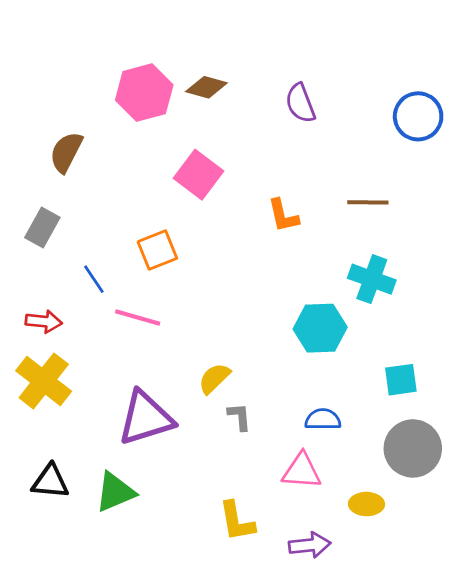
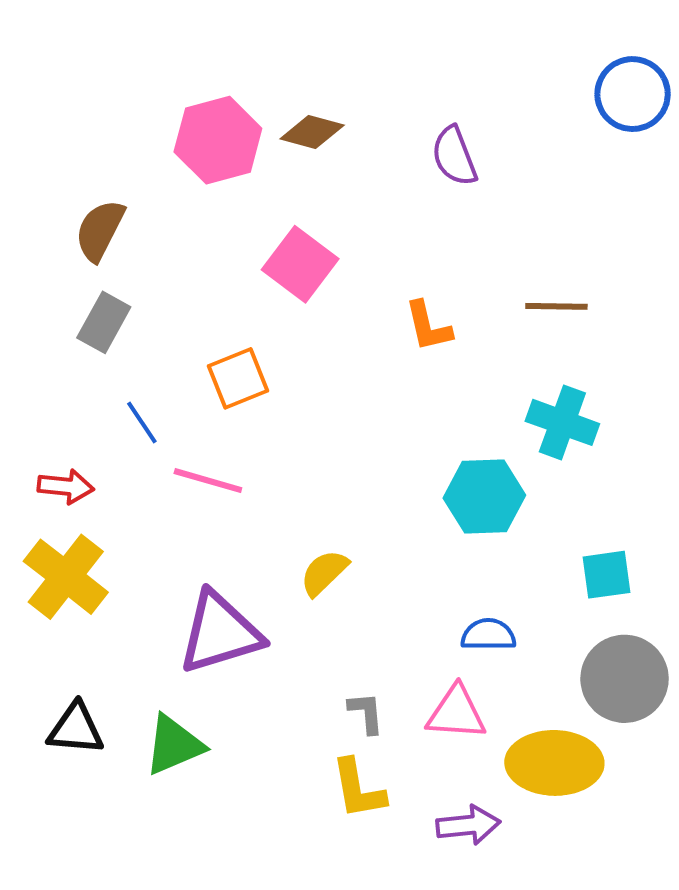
blue circle: (418, 116) -> (633, 94), moved
gray rectangle: (42, 228) -> (104, 322), moved
gray L-shape: (239, 417) -> (366, 713), moved
yellow ellipse: (366, 504) -> (554, 763), size x1.8

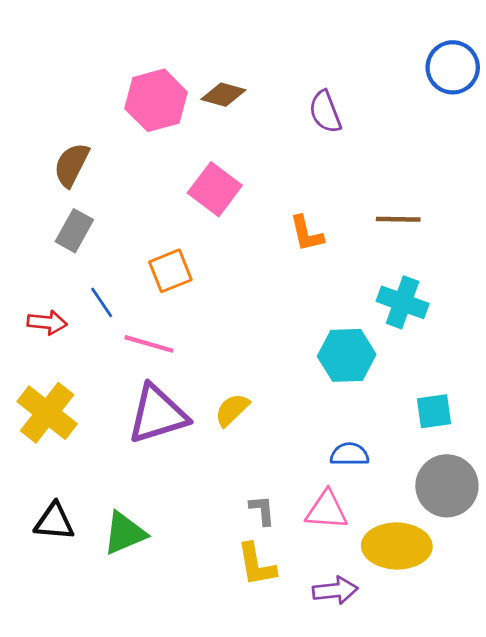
red arrow: (66, 487) -> (47, 322), moved
purple triangle: (220, 633) -> (157, 414), moved

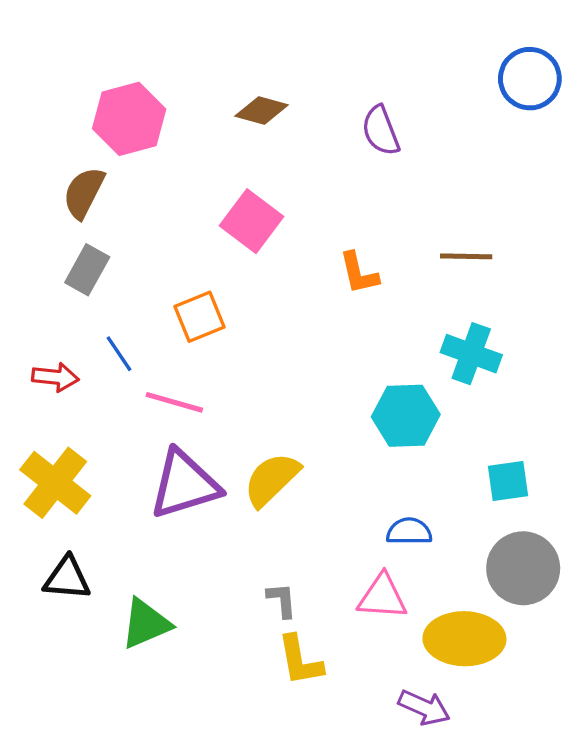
pink hexagon: (156, 100) -> (129, 119), moved
yellow semicircle: (232, 410) -> (272, 479), size x1.4
gray L-shape: (262, 510) -> (282, 600), moved
black triangle: (54, 522) -> (67, 578), moved
purple arrow: (335, 590) -> (424, 707), moved, turned 30

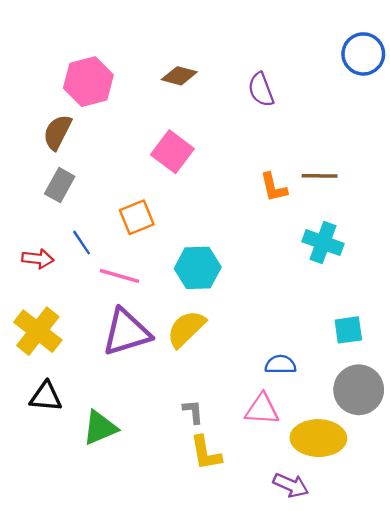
orange L-shape: (359, 273) -> (274, 187), moved
cyan hexagon: (406, 416) -> (198, 268), moved

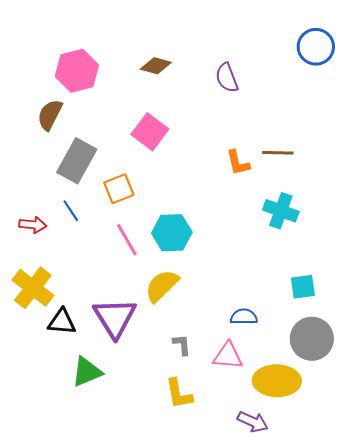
gray rectangle: (60, 185) -> (77, 161), moved, size x1.5
pink line: (119, 276) -> (127, 240), moved, turned 44
purple triangle: (126, 332) -> (115, 318), moved, turned -45
black triangle: (46, 397) -> (62, 322), moved
gray L-shape: (193, 412) -> (182, 345), moved

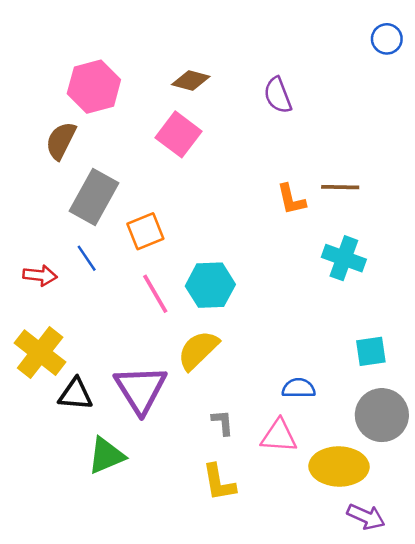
blue circle: (316, 47) -> (387, 39), moved, size x0.7
pink square: (150, 132) -> (178, 134), moved
purple arrow: (253, 422) -> (366, 517), moved

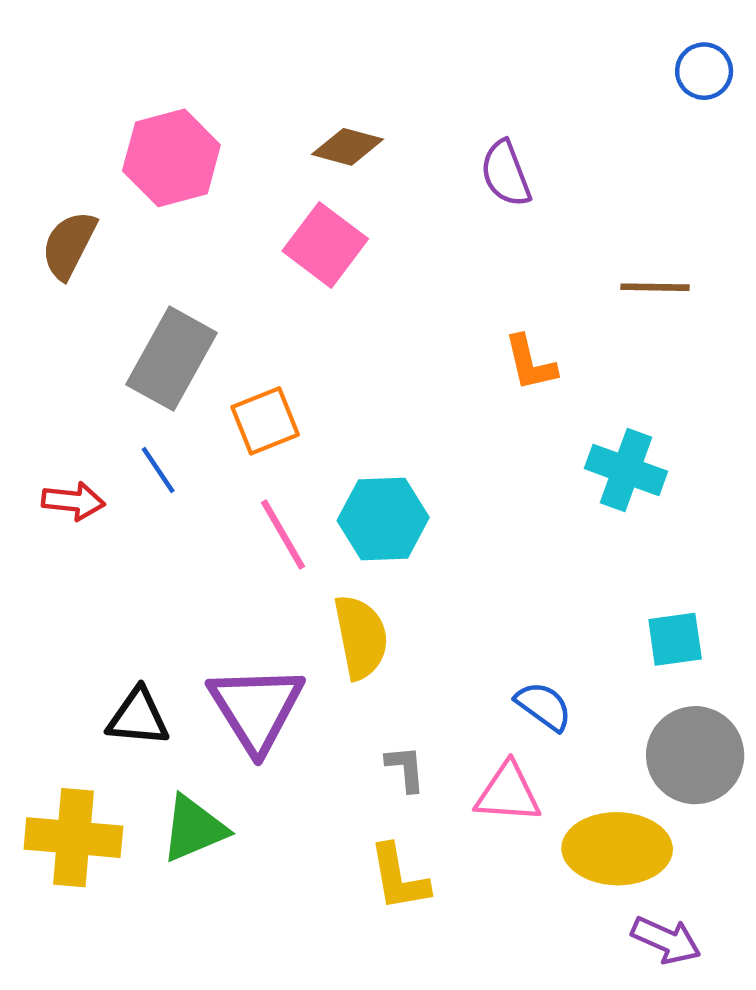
brown semicircle: (61, 141) -> (69, 245), moved
brown line: (340, 187) -> (655, 287), moved
yellow semicircle: (198, 350) -> (361, 637), turned 123
yellow cross: (40, 353) -> (73, 838), moved, turned -33
blue semicircle: (299, 388) -> (544, 706), turned 36

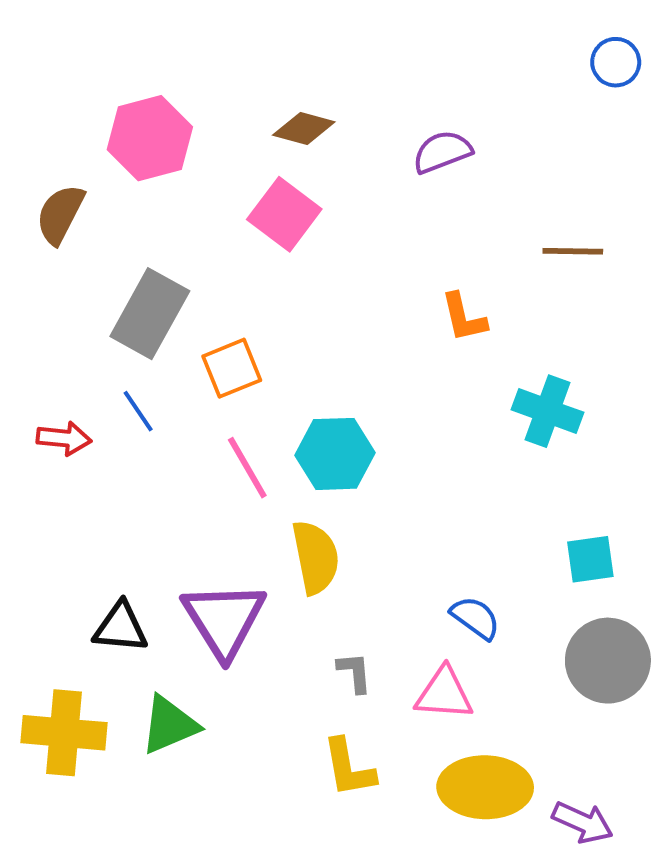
purple semicircle: (506, 174) -> (442, 152), turned 90
yellow ellipse: (617, 849) -> (485, 787), moved

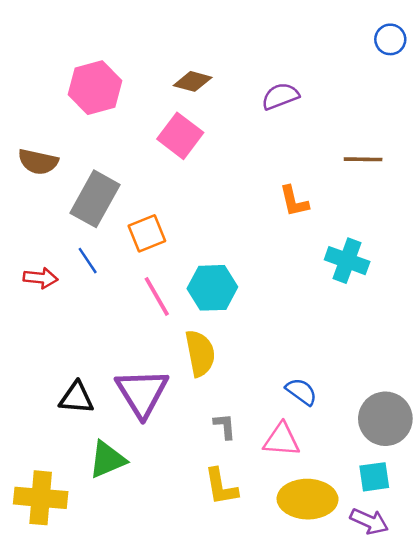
brown semicircle: (60, 214) -> (38, 162), moved, turned -105
cyan square: (590, 559) -> (374, 477), moved
yellow cross: (64, 733) -> (41, 498), moved

